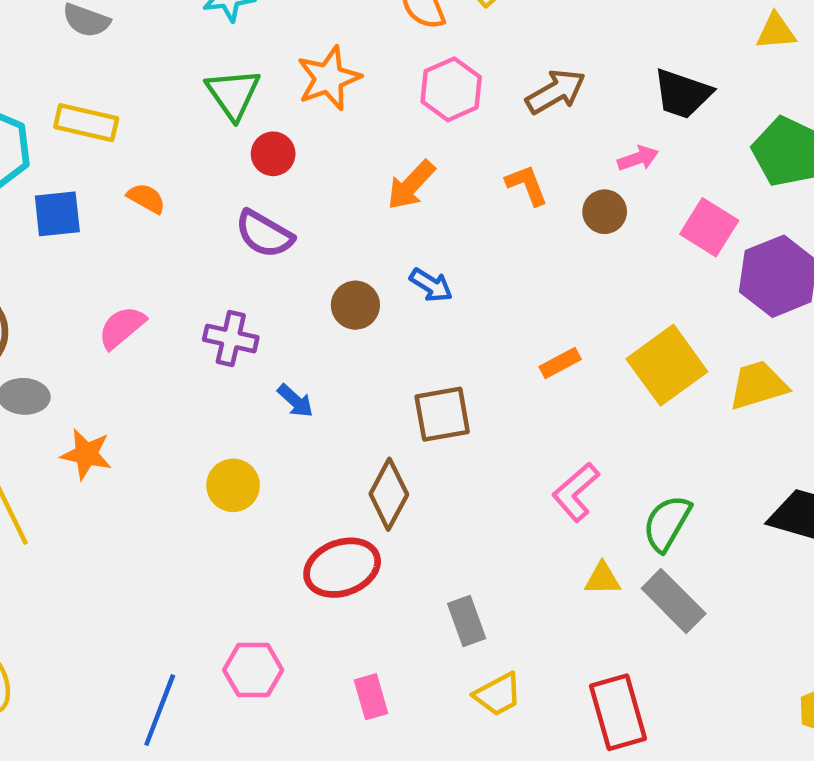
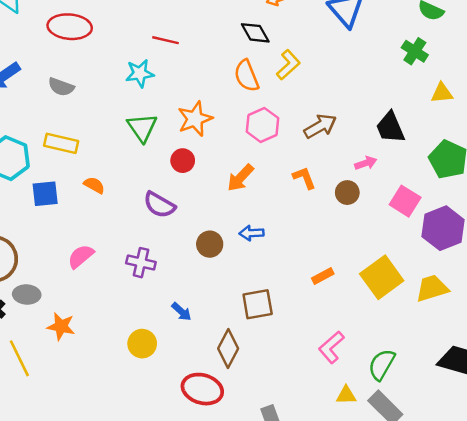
black trapezoid: (682, 94) -> (390, 127), turned 48
red circle: (273, 154) -> (183, 161), moved
blue arrow: (431, 285) -> (251, 233), turned 145
blue arrow: (295, 401) -> (181, 312), moved
red ellipse: (342, 568) -> (202, 389), turned 36

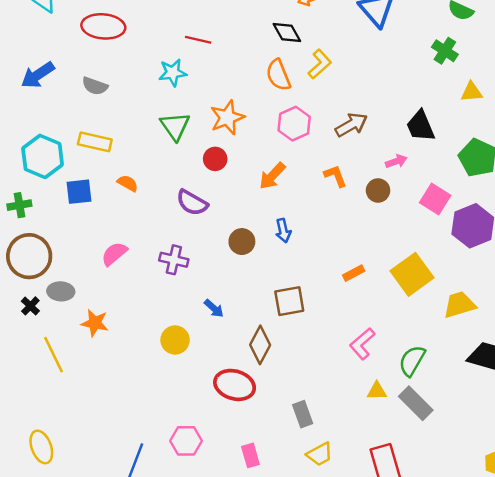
blue arrow: (251, 233) -> (283, 231), turned -100
yellow trapezoid: (432, 288) -> (459, 305), moved

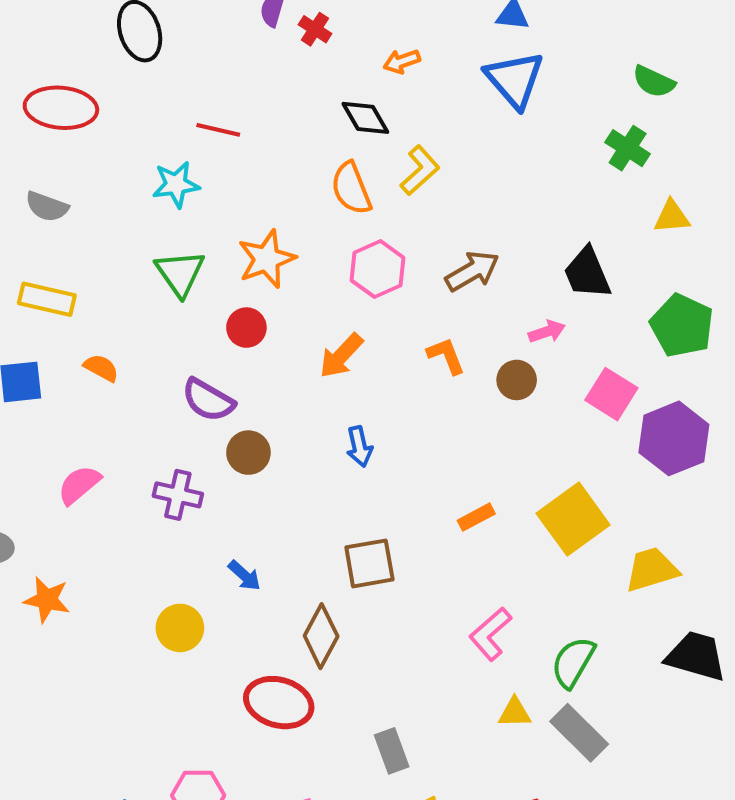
brown circle: (242, 242) -> (248, 453), moved

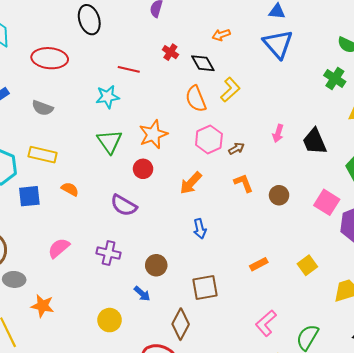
red cross: (315, 29) -> (170, 52), moved
brown arrow: (472, 271) -> (236, 149), moved, size x0.6
pink arrow: (547, 332) -> (278, 133), moved, turned 126
brown circle: (248, 453) -> (156, 265), moved
yellow square: (573, 519) -> (307, 265), size x0.6

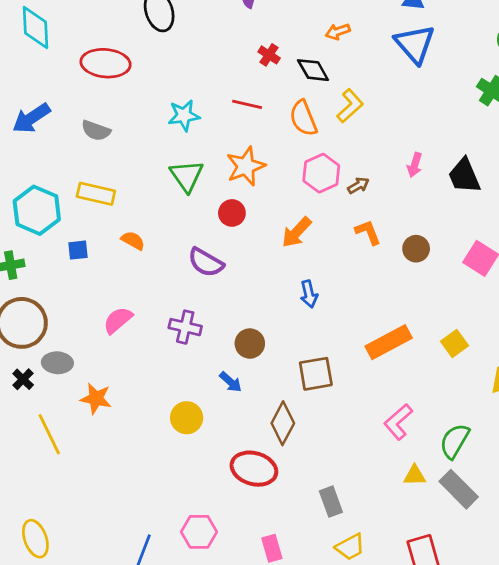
red line: (129, 69) -> (247, 104), moved
blue square: (29, 196) -> (78, 250), size x0.7
orange rectangle: (259, 264) -> (389, 342), size x1.8

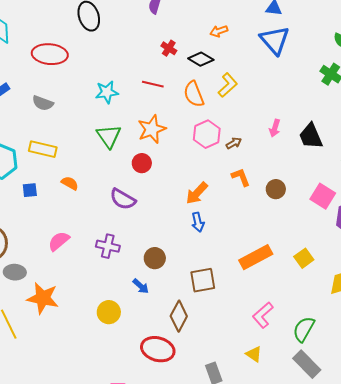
black diamond: (313, 70) -> (201, 59), turned -30
orange arrow: (297, 232) -> (197, 193), moved
orange star: (96, 398) -> (43, 298), size x1.4
yellow triangle: (415, 475) -> (254, 354), moved, turned 36

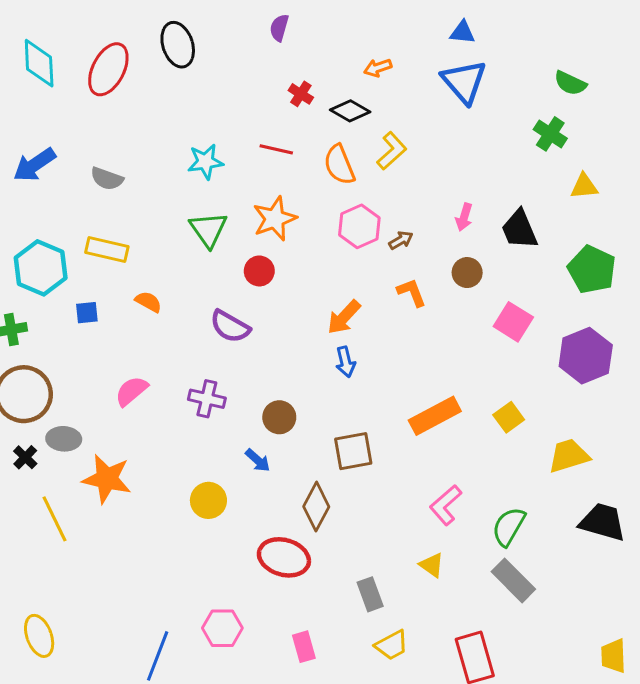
red ellipse: (50, 54) -> (108, 69), moved, turned -68
brown circle: (276, 189) -> (467, 273), moved
pink square: (323, 196) -> (513, 322), moved

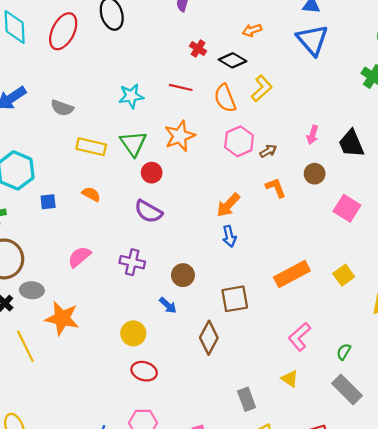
yellow rectangle: (107, 249) -> (91, 147), moved
red circle: (259, 271) -> (152, 173), moved
green semicircle: (509, 527) -> (344, 352), size x0.6
red ellipse: (284, 557) -> (144, 371), moved, size x0.7

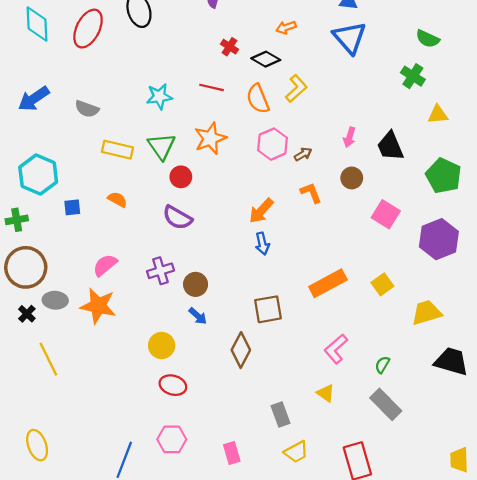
purple cross: (132, 262) -> (160, 271), turned -30
brown circle: (183, 275) -> (196, 284), moved
orange star: (62, 318) -> (98, 306), moved

